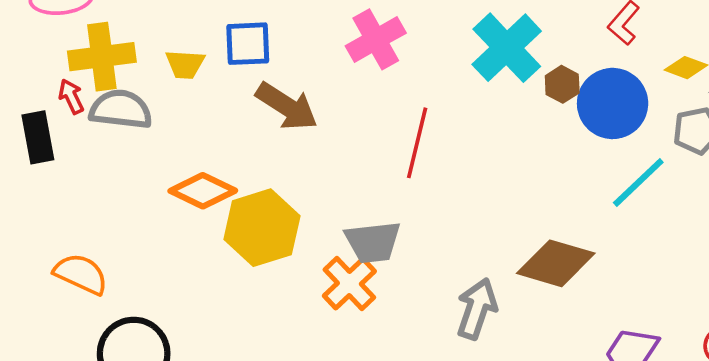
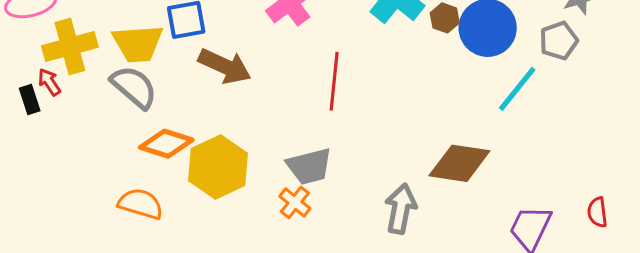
yellow trapezoid: (185, 64) -> (138, 43), size x1.6
gray semicircle: (121, 109) -> (134, 87), moved, turned 42
black rectangle: (38, 137) -> (30, 100), moved, size x0.7
orange semicircle: (81, 274) -> (141, 204), moved
orange cross: (349, 284) -> (295, 202), size x0.7

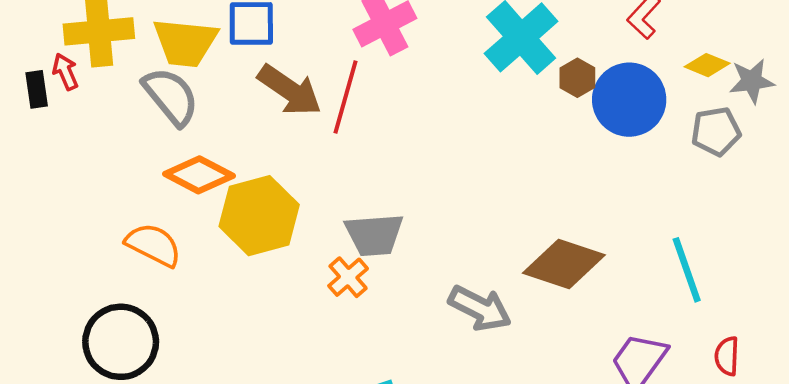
red line: (334, 81) -> (345, 97), moved
cyan line: (517, 89) -> (687, 270), moved, turned -68
gray arrow: (401, 209) -> (480, 308), turned 96

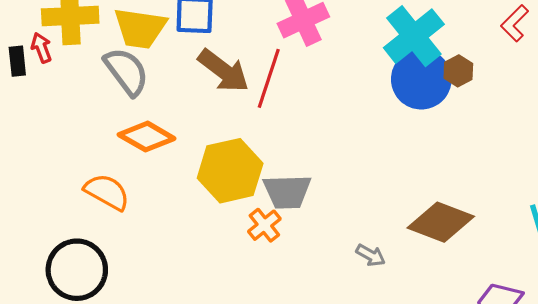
blue circle: (629, 100) -> (421, 79), moved
yellow hexagon: (259, 216) -> (230, 171), moved
gray arrow: (480, 308) -> (371, 255), size x0.6

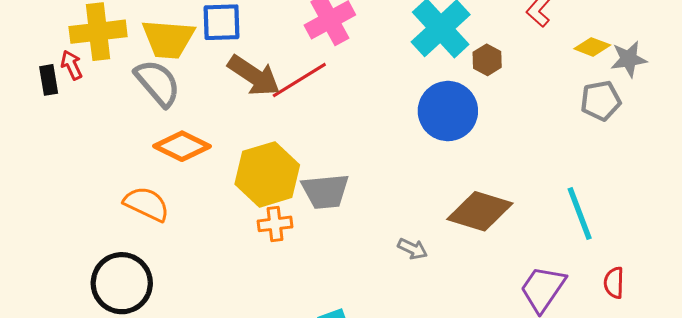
red line: (269, 78) -> (299, 80), turned 44
blue circle: (421, 79) -> (448, 111), moved
orange cross: (264, 225) -> (275, 224), moved, turned 36

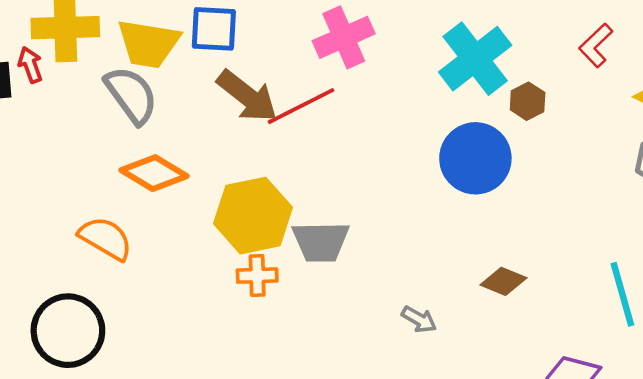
brown diamond: (480, 211) -> (503, 281), size x0.6

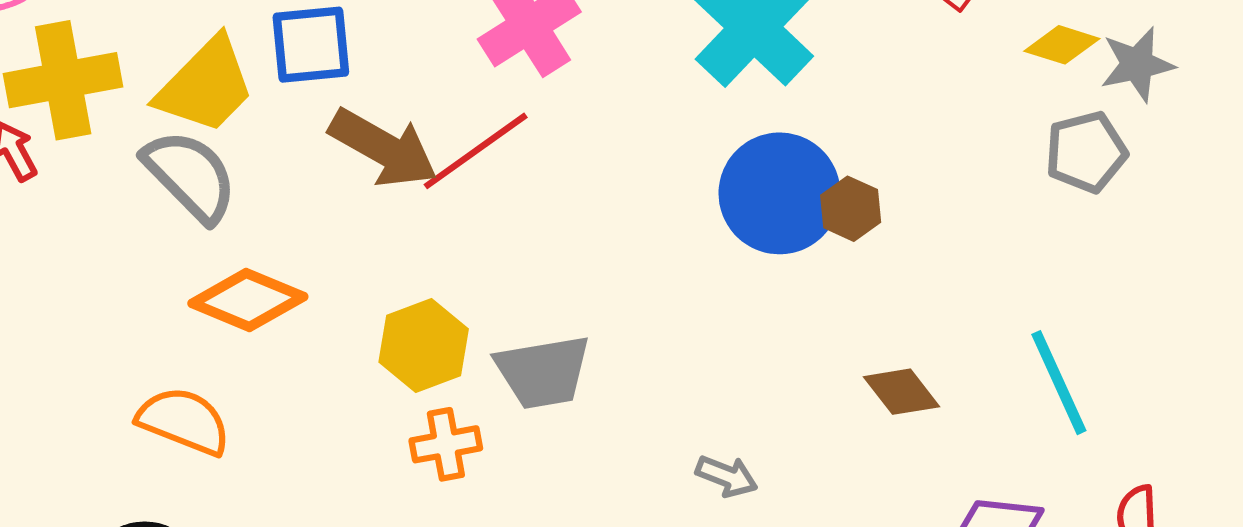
yellow trapezoid: (148, 44) -> (206, 86), turned -46
brown hexagon: (528, 101) -> (851, 209), moved
yellow hexagon: (253, 216) -> (424, 346), size x0.7
brown diamond: (503, 281) -> (902, 392), moved, turned 39

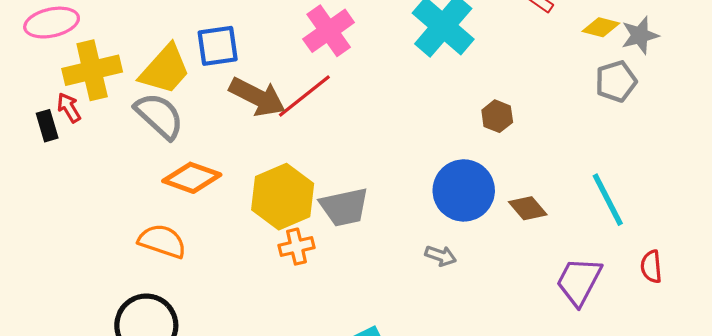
blue circle: (779, 193) -> (464, 190), moved
yellow hexagon: (424, 346) -> (283, 197), size x1.4

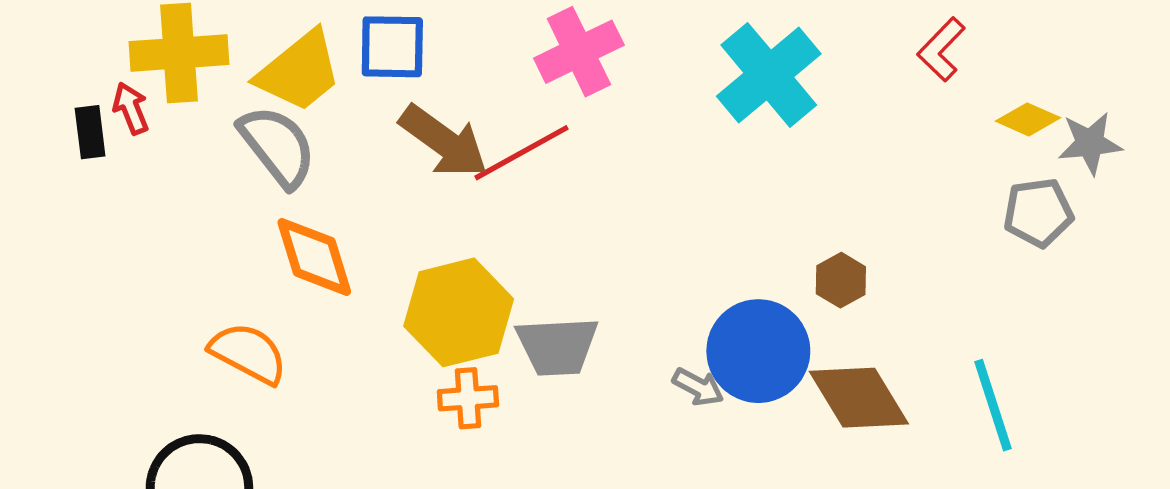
brown hexagon: (497, 116) -> (841, 280), moved
orange diamond: (192, 178) -> (314, 257), turned 44
brown diamond: (528, 208) -> (859, 398), size x1.6
gray arrow: (441, 256) -> (698, 387), moved

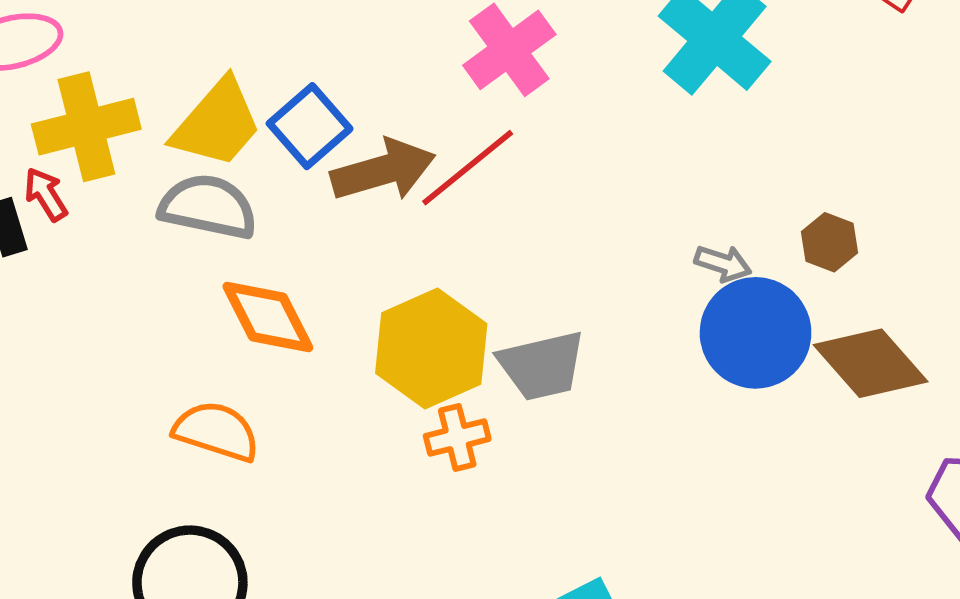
blue square: (392, 47) -> (310, 126), moved, turned -32
brown arrow: (444, 141) -> (383, 170), turned -42
gray semicircle: (277, 146) -> (208, 207), turned -30
gray arrow: (698, 387) -> (723, 263), moved

